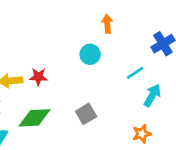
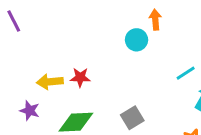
cyan circle: (90, 54) -> (137, 40), moved

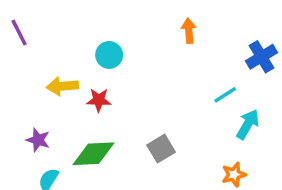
cyan circle: (137, 40) -> (109, 55), moved
yellow arrow: (50, 82) -> (62, 86), moved

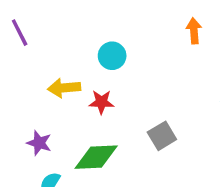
gray square: (161, 149) -> (162, 136), moved

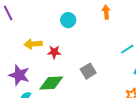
cyan circle: (112, 56) -> (68, 20), moved
purple star: (39, 143) -> (19, 75), size x1.5

